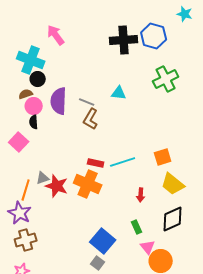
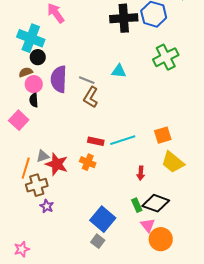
orange cross: (88, 184) -> (88, 162), size x0.6
purple star: (20, 213) -> (47, 206), moved, size x0.6
black diamond: (173, 219) -> (156, 203), moved, turned 44
brown cross: (26, 240) -> (37, 185), moved

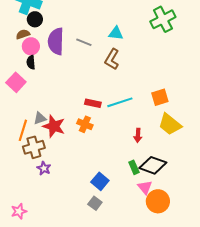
brown L-shape: (91, 97) -> (112, 59), moved
blue square: (103, 219) -> (100, 181), size x0.7

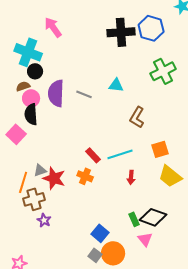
brown L-shape: (112, 59) -> (137, 117), moved
black semicircle: (31, 62) -> (31, 114), size x1.5
red rectangle: (93, 103) -> (93, 155), turned 35
red arrow: (138, 135) -> (131, 177), moved
orange circle: (158, 201) -> (113, 253), moved

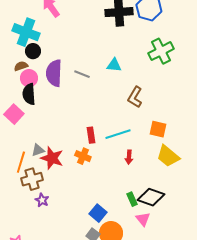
orange square: (160, 149) -> (158, 129), turned 30
red rectangle: (93, 155) -> (91, 135), turned 35

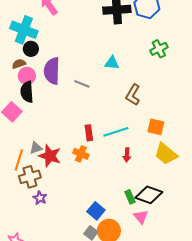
green cross: (161, 51) -> (159, 49), size x0.7
gray line: (82, 74) -> (82, 84), moved

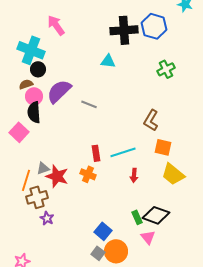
cyan triangle: (112, 63) -> (108, 61), moved
purple semicircle: (52, 71) -> (59, 91), turned 44
brown L-shape: (133, 95) -> (151, 120), moved

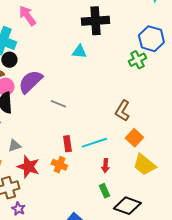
blue hexagon: (154, 26) -> (151, 39), moved
gray line: (89, 104) -> (58, 104), moved
orange square: (163, 147) -> (134, 138), turned 30
gray triangle: (43, 168) -> (14, 146), moved
green rectangle: (137, 217) -> (104, 191), moved

